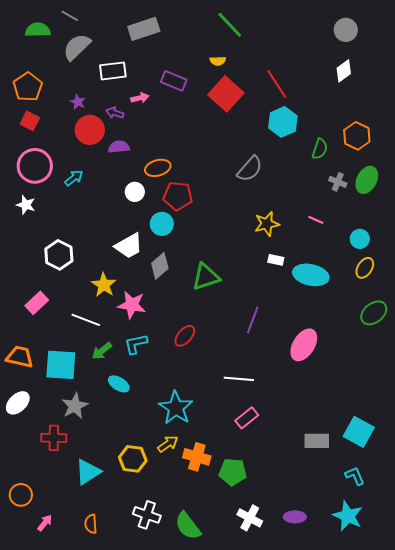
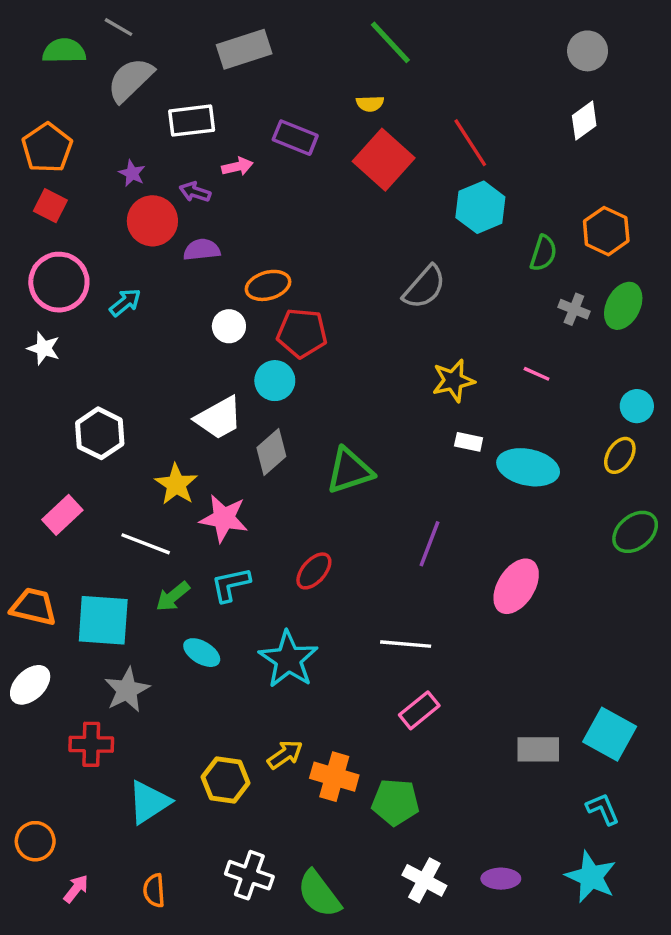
cyan circle: (360, 239) -> (637, 406), moved
cyan star: (176, 408) -> (288, 659), moved

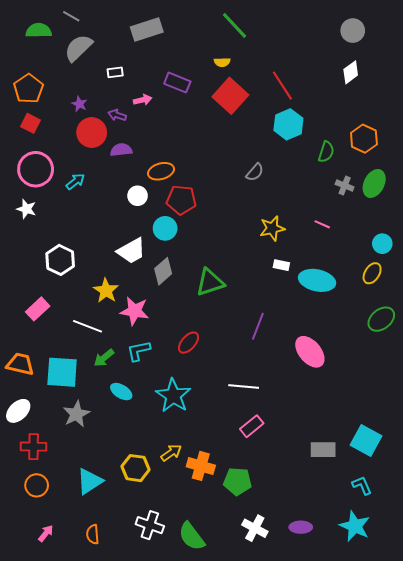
white rectangle: (192, 121) -> (115, 72), size x0.6
gray semicircle: (424, 287) -> (255, 172), size x0.7
pink ellipse: (516, 586) -> (310, 352), turned -72
red cross: (91, 744) -> (34, 447), moved
orange circle: (35, 841) -> (37, 485), moved

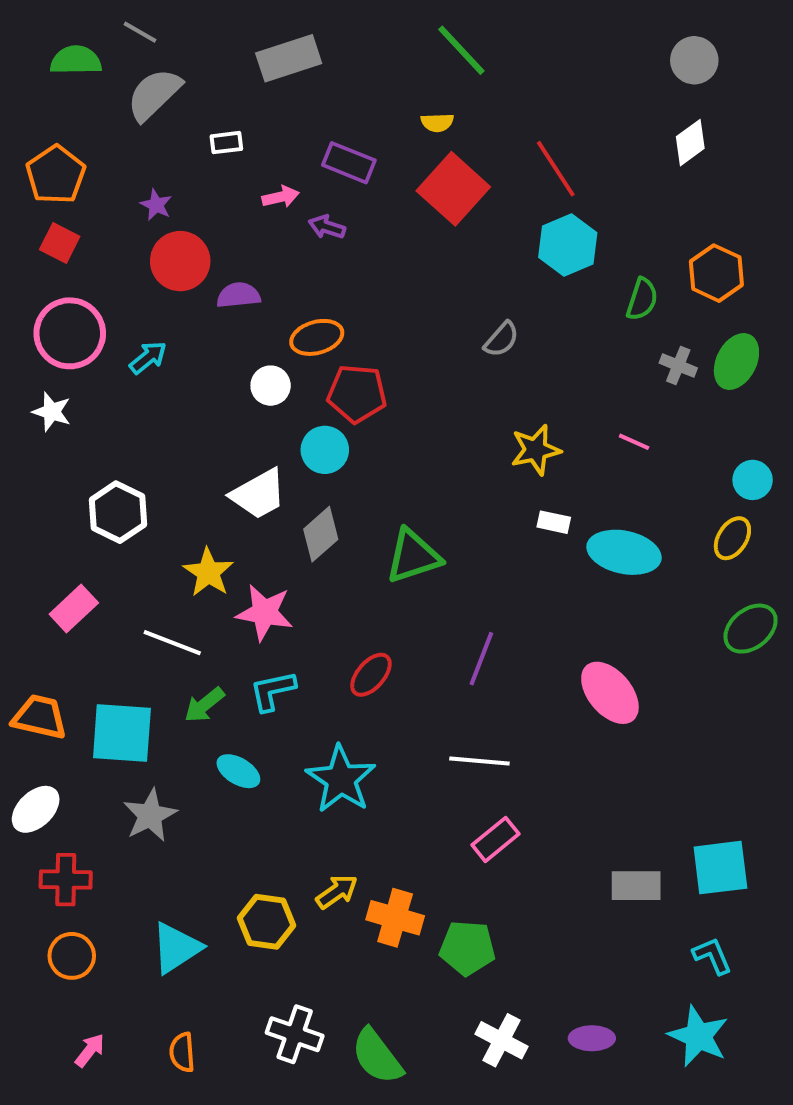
purple arrow: (117, 115) -> (327, 227), moved
purple line: (258, 326) -> (481, 659), moved
cyan square: (366, 440) -> (720, 868), turned -36

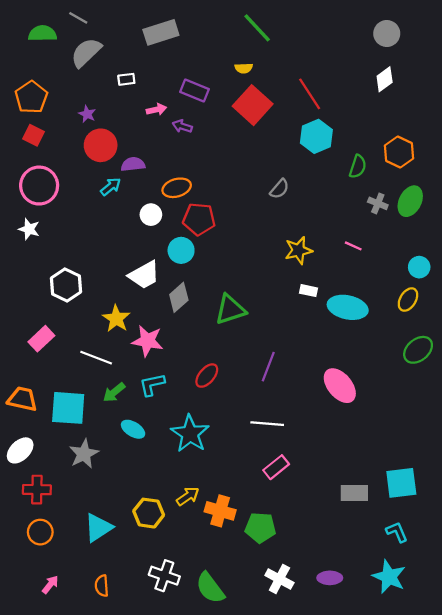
cyan arrow: (148, 357) -> (111, 187), moved

